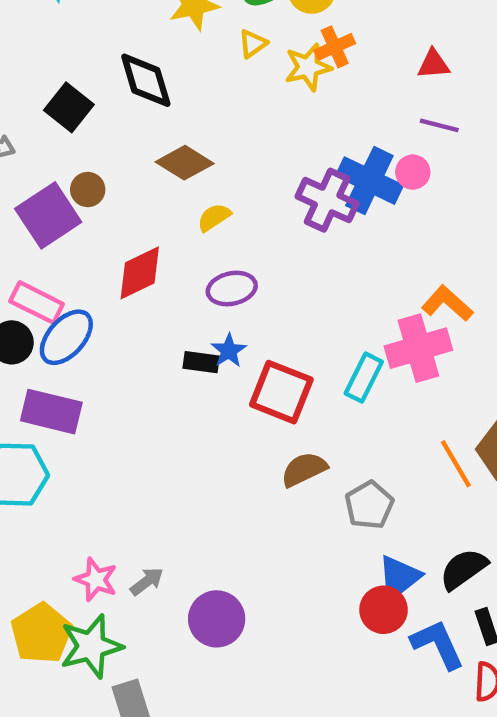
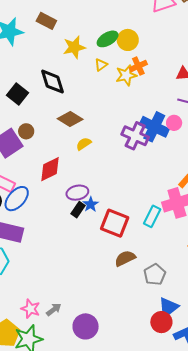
purple ellipse: (232, 289) -> (77, 193), moved
black rectangle: (201, 362) -> (78, 210), turned -63

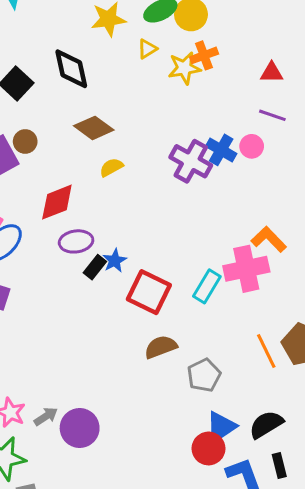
blue cross: (154, 127) -> (221, 150), size x0.7
purple ellipse: (77, 193) -> (76, 241), moved
purple circle: (86, 326) -> (80, 428), moved

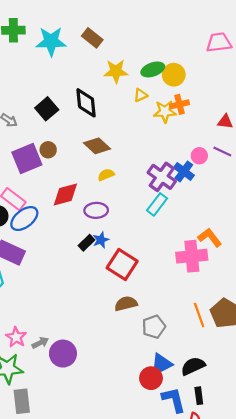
pink circle: (252, 146) -> (199, 156), moved
purple ellipse: (76, 241) -> (96, 210), moved
cyan rectangle: (207, 286) -> (157, 204), moved

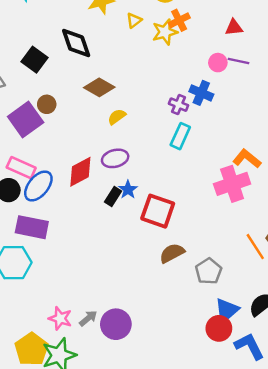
pink circle: (199, 156) -> (218, 63), moved
purple cross: (162, 177) -> (178, 105), size x0.6
red diamond: (65, 194) -> (80, 172), moved

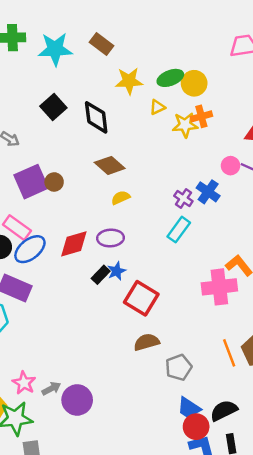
black square: (34, 60) -> (53, 107), moved
brown circle: (47, 104) -> (54, 182), moved
red circle: (219, 328) -> (196, 427), moved

